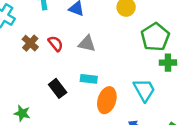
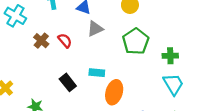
green pentagon: (155, 37) -> (136, 41), moved
gray triangle: (87, 44) -> (95, 29), moved, turned -36
cyan trapezoid: (144, 90) -> (173, 84), moved

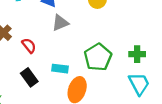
red semicircle: (65, 41) -> (29, 46), moved
green pentagon: (136, 41) -> (98, 57), moved

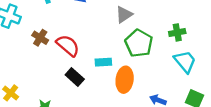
gray triangle: (60, 23) -> (124, 15), moved
red semicircle: (29, 46) -> (68, 45), size x1.5

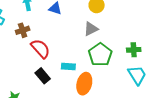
brown cross: (40, 38) -> (23, 30), moved, turned 32

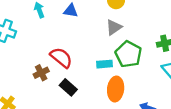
brown cross: (23, 30) -> (41, 73), moved
cyan rectangle: (68, 67) -> (105, 64), moved

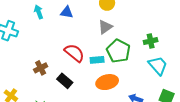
red semicircle: (61, 58) -> (74, 53), moved
orange ellipse: (116, 89) -> (107, 82), turned 70

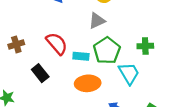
cyan trapezoid: (158, 65) -> (129, 73), moved
brown cross: (41, 68) -> (16, 44), moved

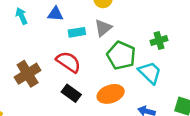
brown cross: (16, 44) -> (28, 74), size x1.5
cyan rectangle: (81, 56) -> (77, 32), moved
black rectangle: (40, 73) -> (71, 93), moved

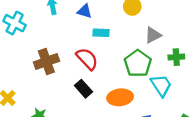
gray triangle: (103, 28) -> (153, 35), moved

